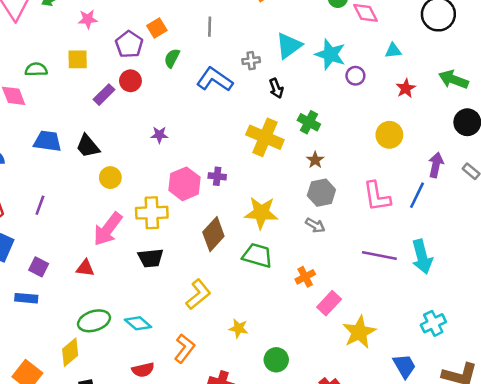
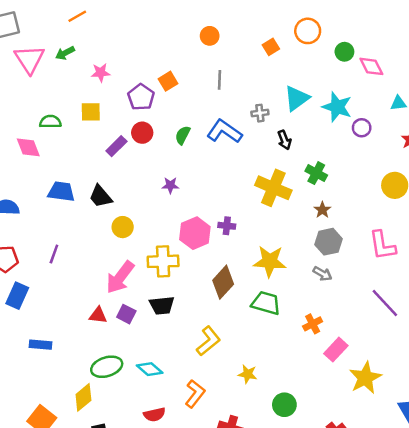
green semicircle: (172, 58) -> (183, 135), moved
purple line: (379, 255) -> (385, 303), turned 36
purple square: (39, 267) -> (126, 314), moved

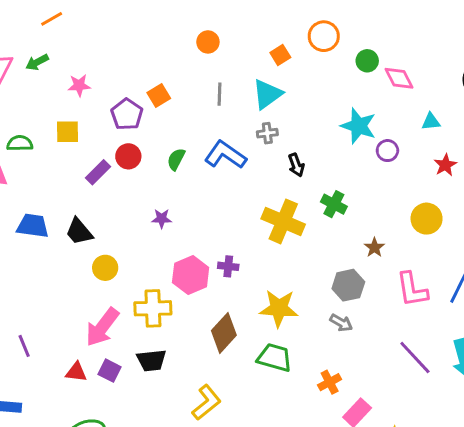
cyan triangle: (297, 98) -> (267, 94), moved
brown star: (322, 210) -> (374, 248), moved
purple line: (54, 254) -> (24, 346), moved, turned -42

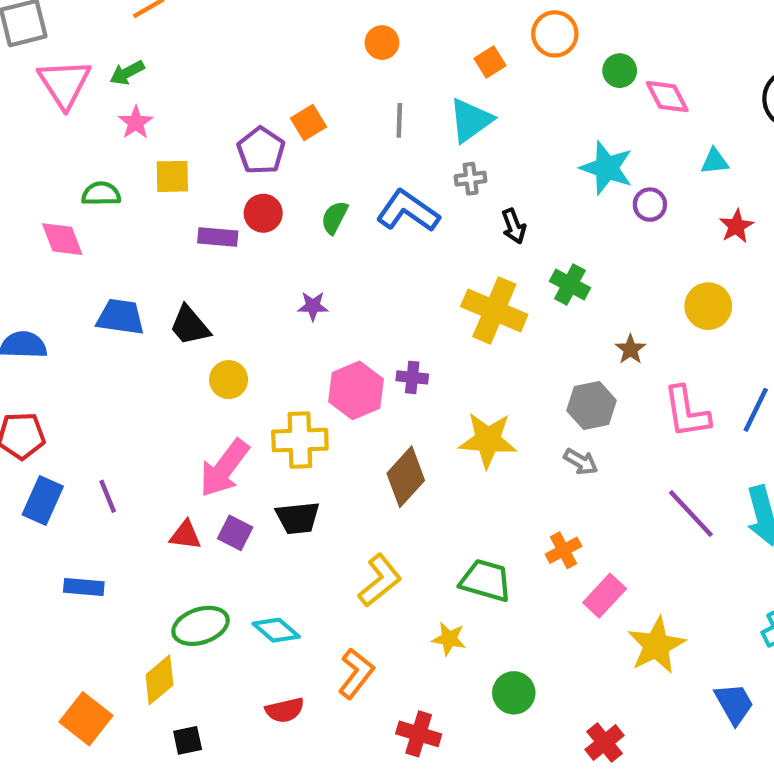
pink star: (79, 85) -> (136, 122), moved, turned -30
purple rectangle: (98, 172) -> (218, 237), turned 50
green trapezoid: (275, 358) -> (486, 580), moved

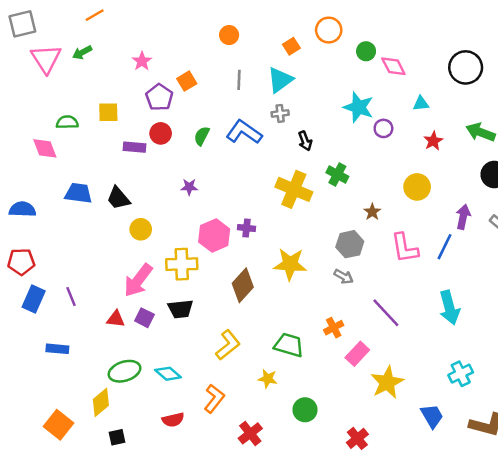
pink star: (136, 122) -> (142, 61), moved
purple line: (691, 514) -> (386, 313), moved
red cross: (419, 734) -> (250, 433), turned 35

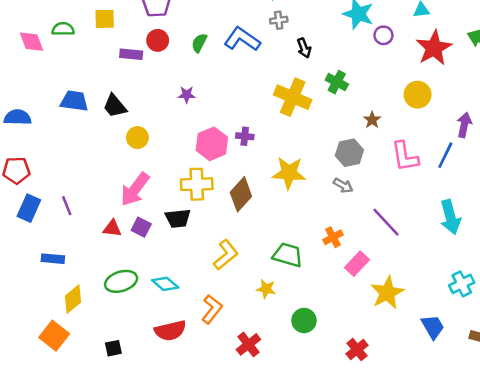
red star: (433, 141) -> (434, 48), size x1.8
pink diamond: (45, 148) -> (31, 42), moved
yellow cross: (182, 264) -> (197, 184), moved
yellow diamond: (101, 402) -> (73, 299), moved
red semicircle: (173, 420) -> (170, 331), size x1.4

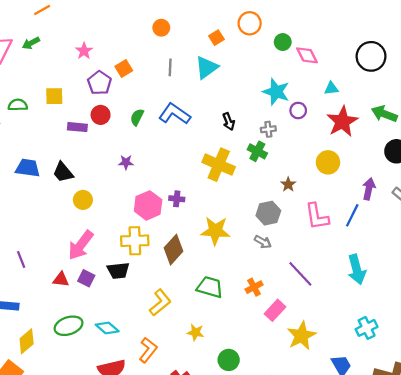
gray cross: (279, 20) -> (268, 129), moved
green trapezoid: (288, 255) -> (210, 287), moved

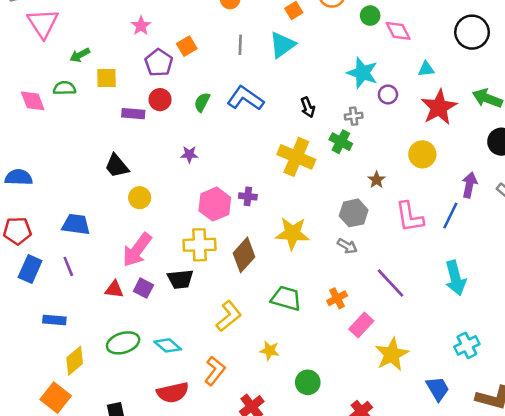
green arrow: (31, 43) -> (80, 55), moved
blue trapezoid: (28, 168) -> (76, 224), moved

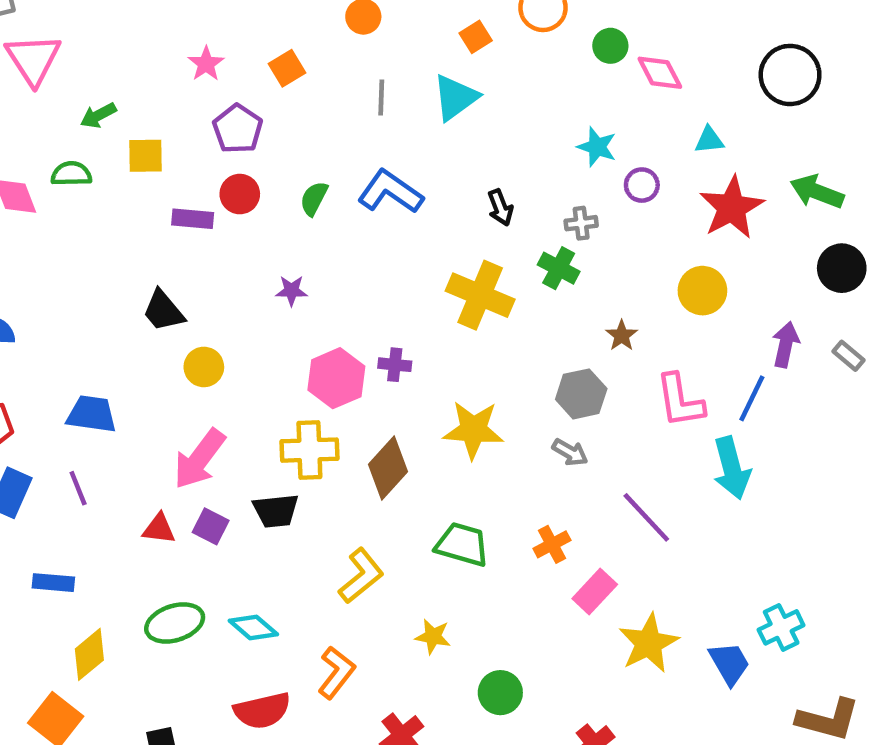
orange square: (187, 46) -> (287, 68), moved
cyan star: (362, 73) -> (597, 147), size x0.7
cyan arrow: (455, 278) -> (732, 468), moved
blue trapezoid: (438, 389) -> (729, 663), moved

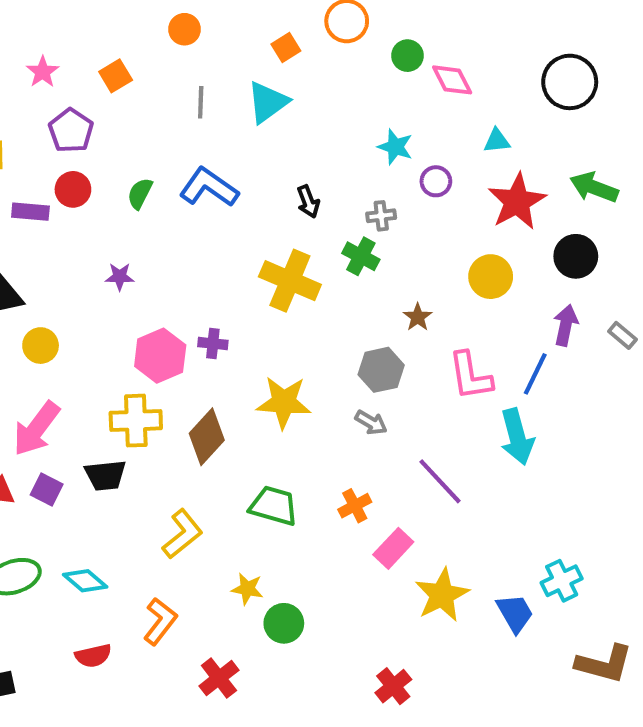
black circle: (842, 268) -> (576, 256), moved
green circle: (500, 693) -> (284, 623), moved
red semicircle: (262, 711) -> (93, 656), size x0.7

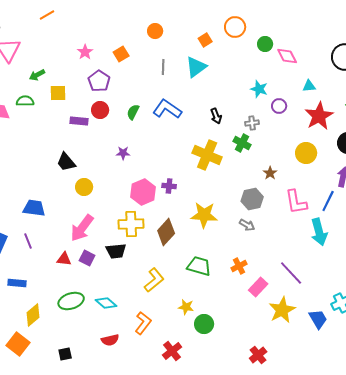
purple line: (440, 481) -> (291, 273), moved

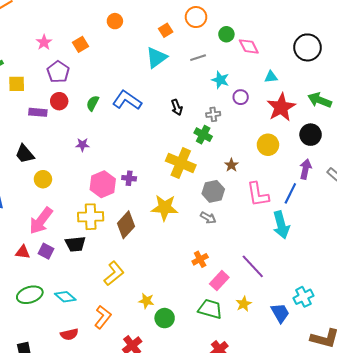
gray line: (163, 67) -> (198, 58), moved, turned 70
yellow cross: (207, 155) -> (181, 163), moved
green trapezoid: (199, 266) -> (210, 309), moved
yellow star: (282, 310) -> (244, 304), size x0.6

